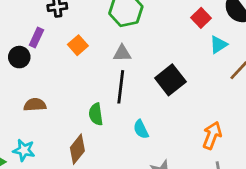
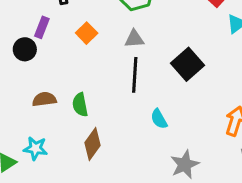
green semicircle: (96, 114) -> (80, 105), moved

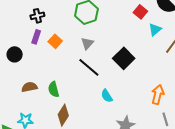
purple rectangle: (42, 27) -> (36, 37), moved
gray triangle: (134, 39) -> (87, 43), turned -40
black line: (135, 75) -> (89, 67), turned -50

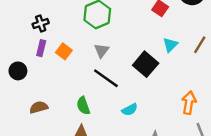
cyan triangle: (155, 30) -> (170, 45), moved
green semicircle: (54, 89) -> (83, 106), moved
cyan semicircle: (107, 96) -> (130, 110), turned -80

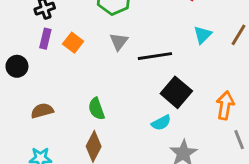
black square: (146, 64) -> (176, 92), moved
black line: (106, 78) -> (155, 56), moved, turned -44
cyan semicircle: (130, 110) -> (161, 123), moved

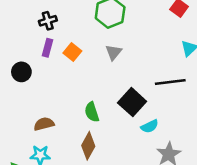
black line: (155, 56) -> (170, 82), moved
black square: (176, 92) -> (132, 102), moved
brown semicircle: (42, 111) -> (44, 124), moved

